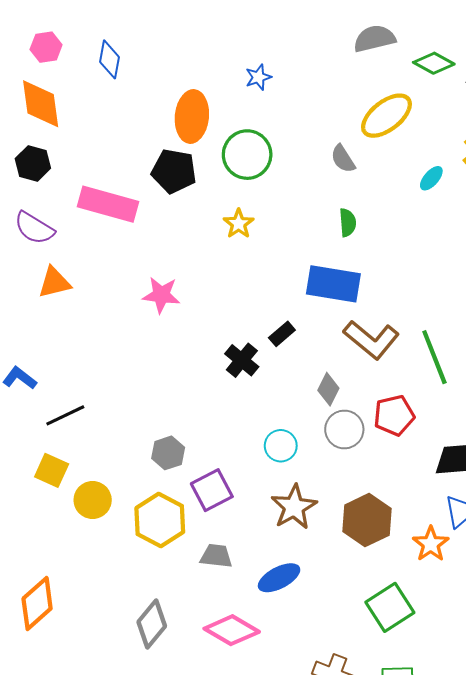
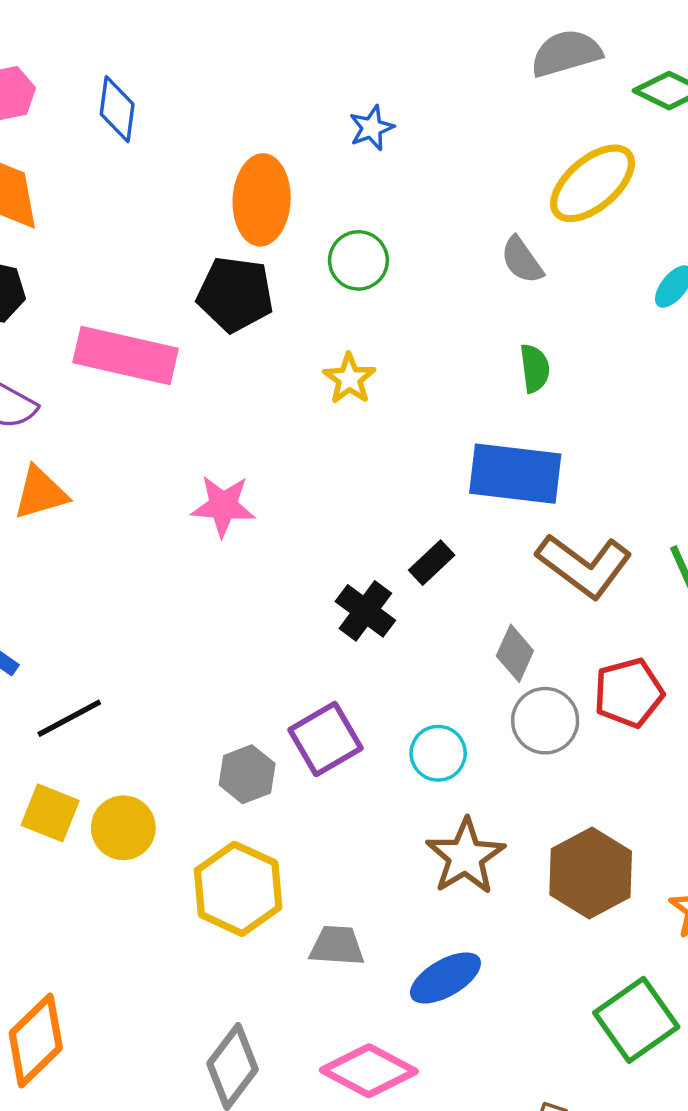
green circle: (247, 155) -> (358, 260), size x0.7
purple square: (212, 490) -> (325, 739), moved
yellow circle: (93, 500) -> (123, 828), moved

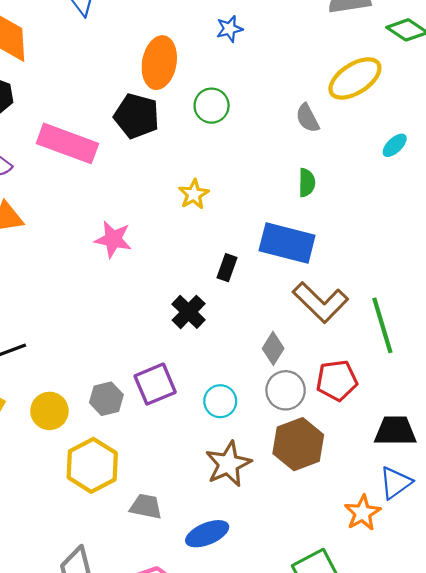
yellow star: (349, 379) -> (194, 194), moved
black rectangle: (432, 563) -> (227, 268), moved, turned -35
yellow circle: (123, 828) -> (49, 411), moved
brown hexagon: (591, 873) -> (298, 444), moved

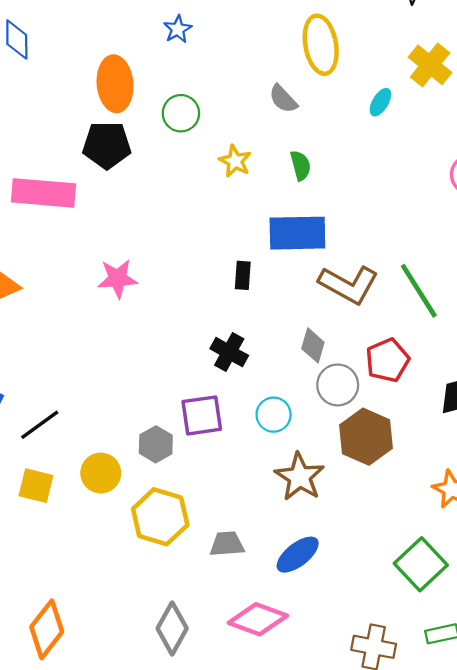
yellow ellipse: (355, 78) -> (321, 45), turned -52
yellow star: (194, 194) -> (235, 161), moved
black cross: (189, 312) -> (229, 352), moved
purple square: (155, 384) -> (202, 415), turned 30

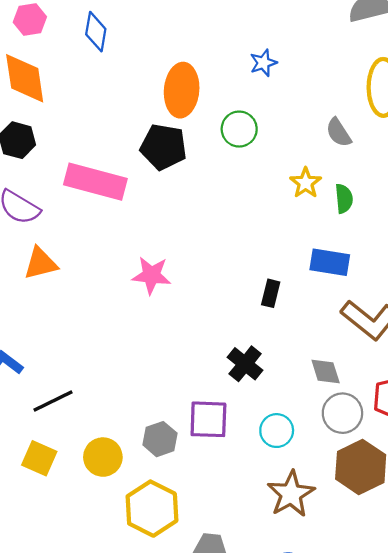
blue star: (178, 29) -> (263, 63), moved
yellow star: (235, 161) -> (306, 183), moved
blue rectangle: (297, 233) -> (330, 262), size x0.7
gray diamond: (313, 345) -> (326, 371), turned -44

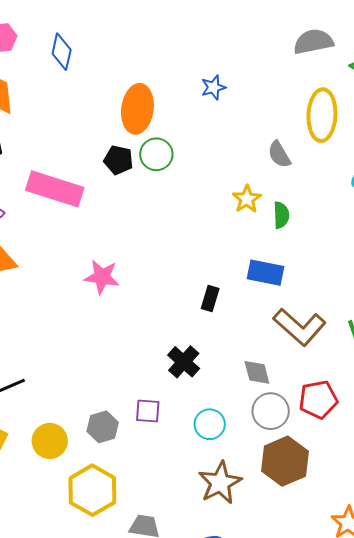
green circle: (239, 129) -> (156, 154), moved
black pentagon: (163, 147) -> (118, 160), size x0.7
purple square: (208, 419) -> (148, 411), size x0.7

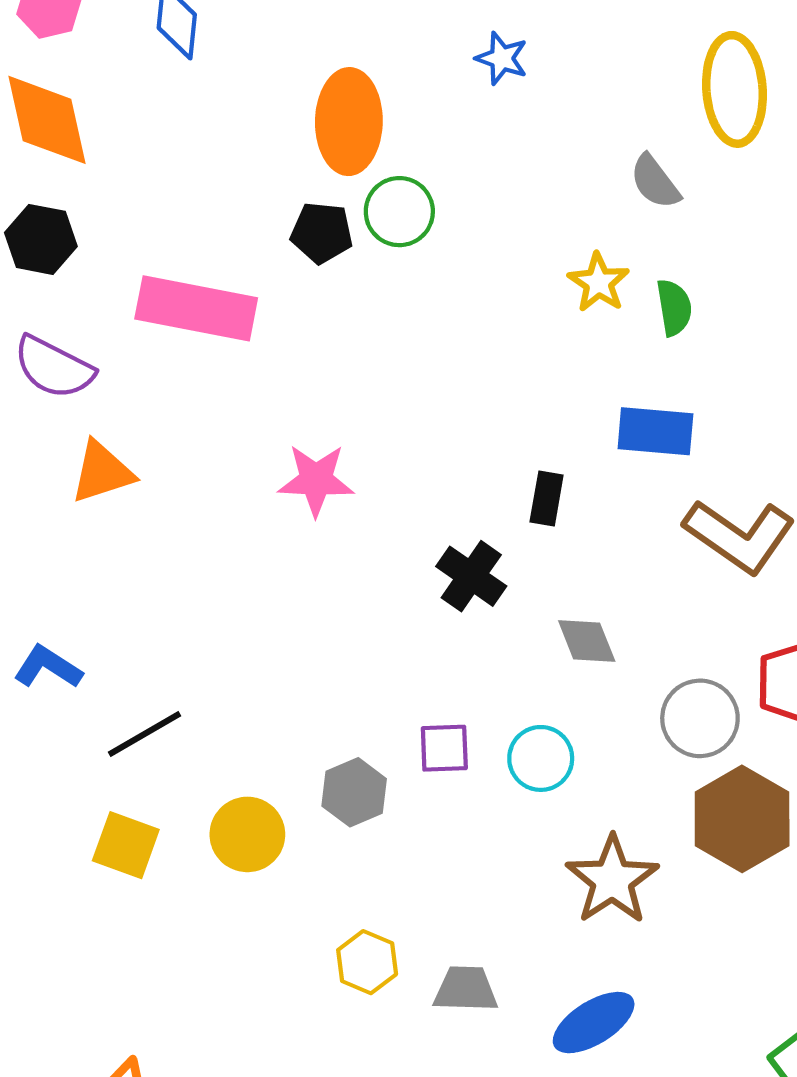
blue star: (213, 87) -> (502, 58), turned -30
black cross: (184, 362) -> (471, 576), moved
gray diamond: (257, 372) -> (587, 641), moved
cyan circle: (210, 424) -> (541, 758), moved
yellow hexagon: (92, 490) -> (367, 962), moved, size x0.6

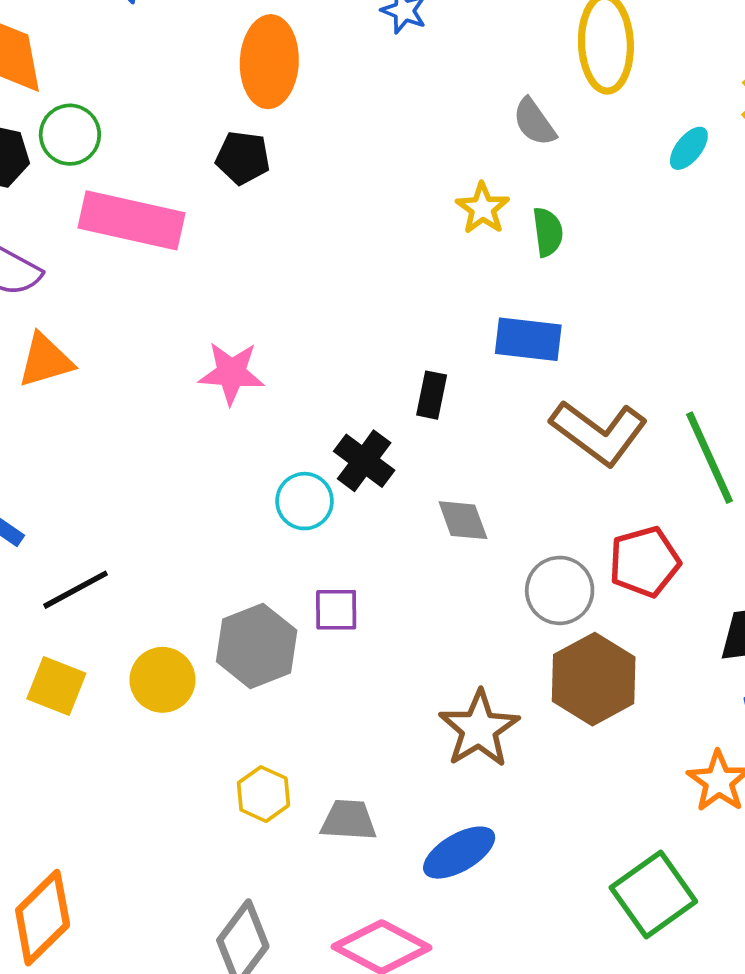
green circle: (399, 212) -> (70, 135), moved
cyan circle: (541, 758) -> (305, 501), moved
gray hexagon: (354, 792) -> (257, 646), size x1.4

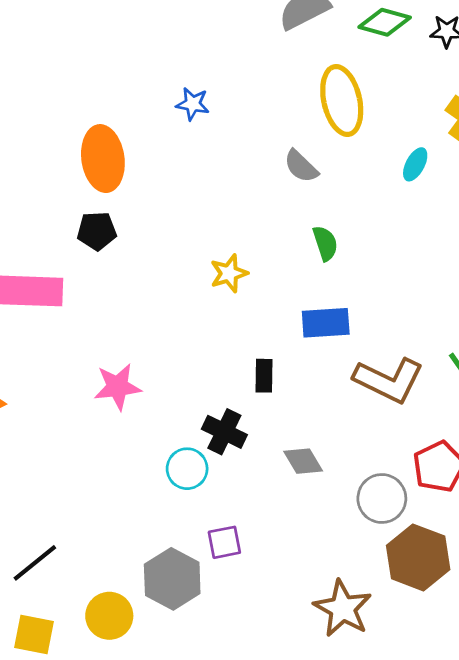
yellow star: (483, 208) -> (229, 273), moved, turned 30

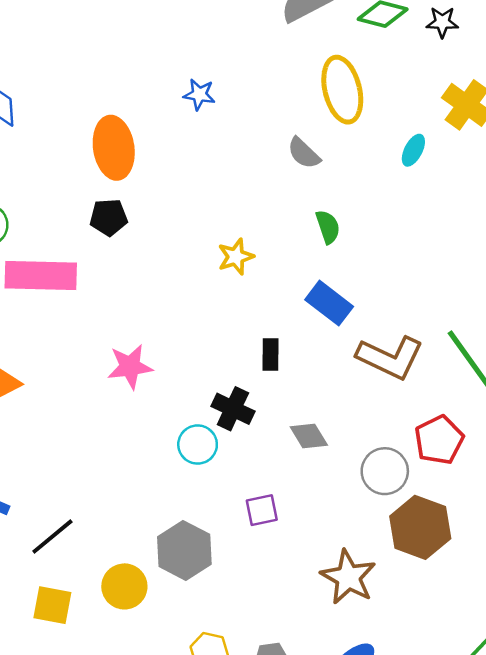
blue rectangle: (326, 323) -> (329, 303), turned 42
purple square: (224, 542) -> (262, 510), moved

